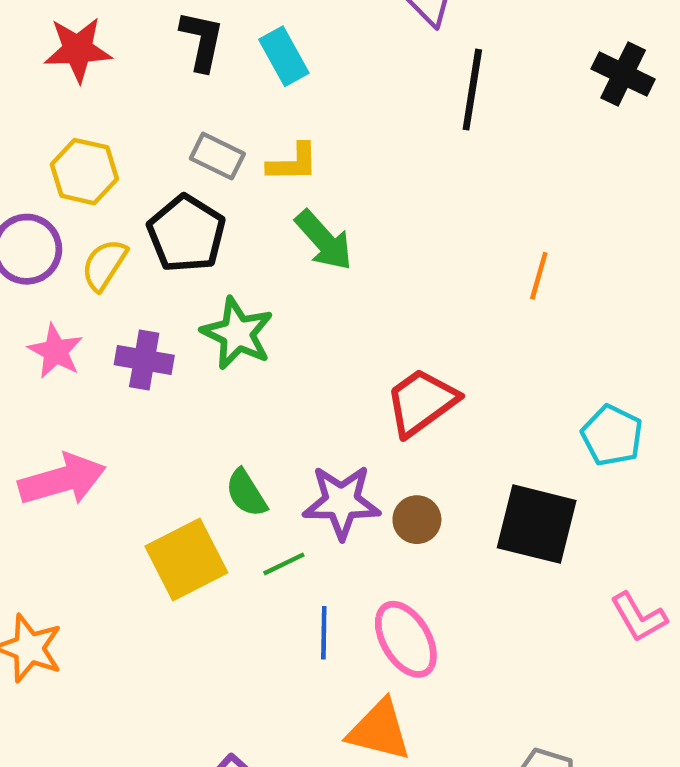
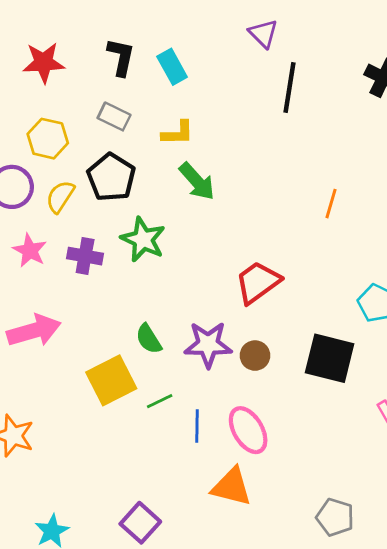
gray rectangle: (217, 156) -> (114, 116), moved
green line: (284, 564) -> (160, 401), moved

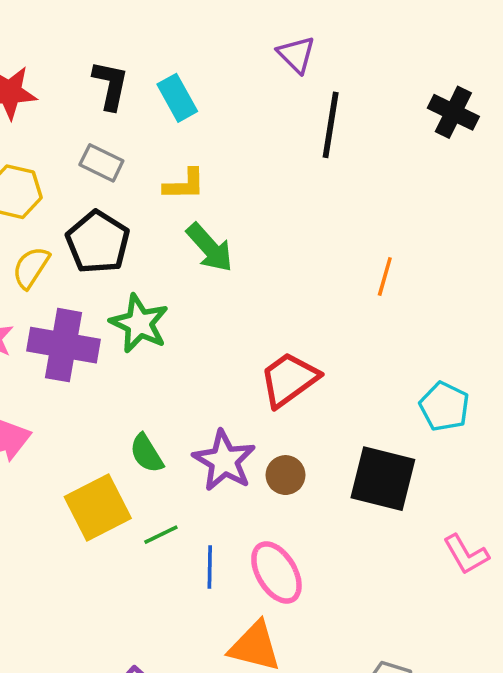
purple cross: (85, 256) -> (64, 345), size x1.5
purple star: (208, 344) -> (224, 461), turned 30

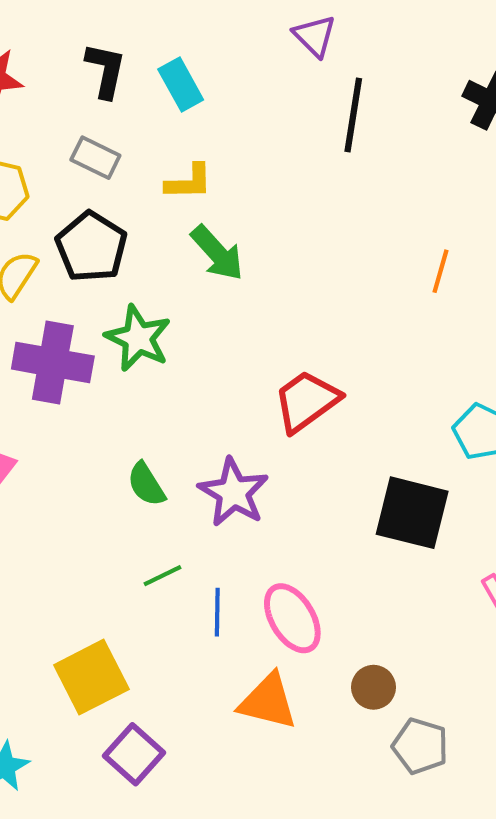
orange line: (385, 277) -> (440, 271), moved
brown circle: (286, 475) -> (373, 687), moved
yellow square: (98, 508) -> (91, 677), moved

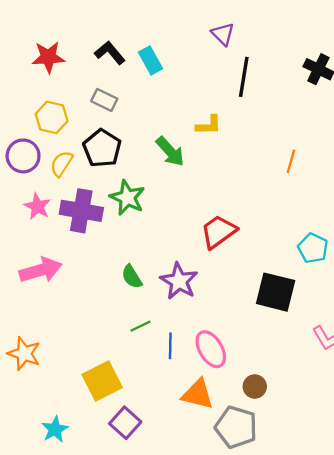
black L-shape: (106, 70) -> (110, 53), turned -52
yellow L-shape: (189, 182) -> (209, 125), moved
gray pentagon: (420, 746) -> (236, 427), moved, size x1.4

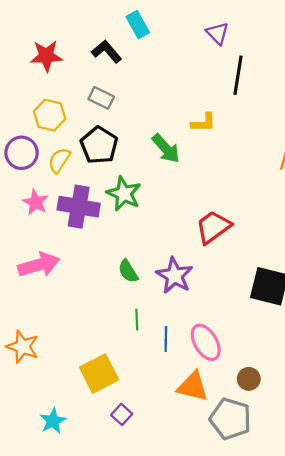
cyan rectangle: (150, 60) -> (138, 25), moved
green line: (141, 326) -> (137, 320), turned -66
purple square: (125, 423) -> (122, 414), size x0.7

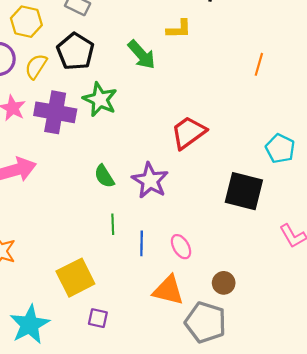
pink ellipse: (206, 342) -> (181, 247), size x0.7
purple square: (122, 414) -> (98, 318), turned -30
cyan star: (53, 421) -> (30, 324), size x1.5

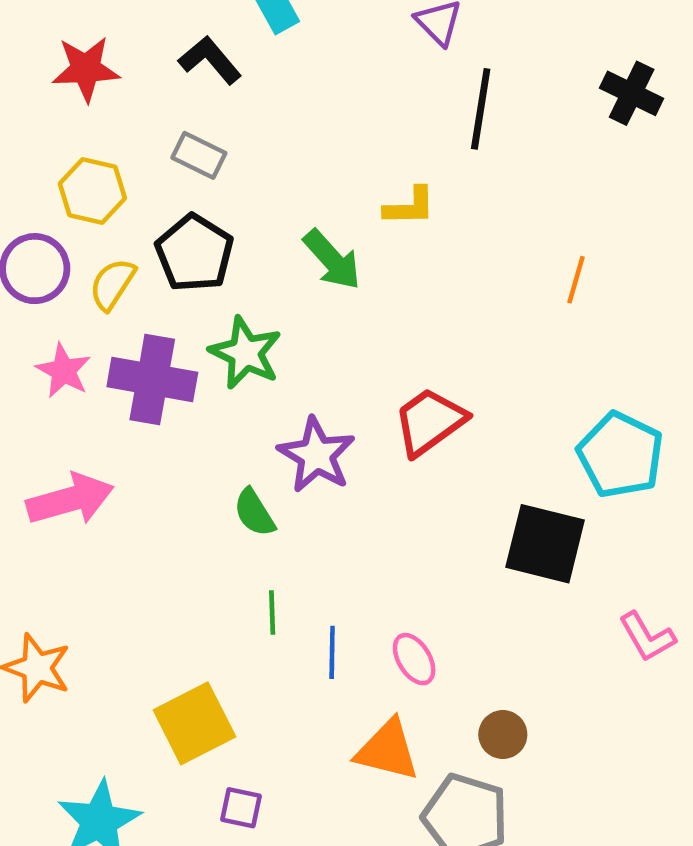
cyan pentagon: (280, 149) -> (620, 455), size x1.4
purple star: (150, 181) -> (316, 455), moved

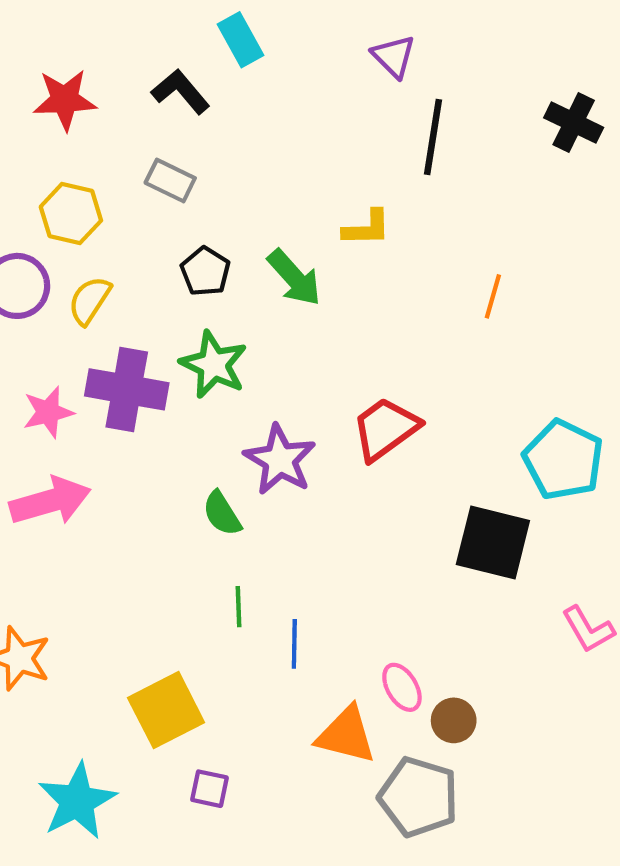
black pentagon: (194, 253) -> (205, 271), moved, size x0.7
orange line: (576, 280) -> (493, 296), moved
pink star: (64, 371) -> (48, 412), moved, turned 30
pink ellipse: (414, 659) -> (402, 687), moved

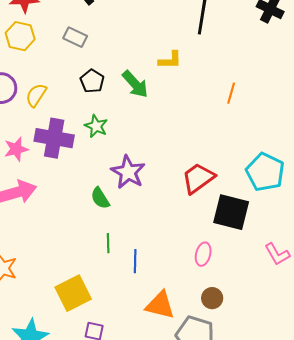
yellow hexagon: (71, 214) -> (20, 36), moved
green star: (214, 365) -> (96, 126), size x0.7
red trapezoid: (385, 429) -> (198, 178), moved
pink ellipse: (402, 687) -> (203, 254), moved, turned 45

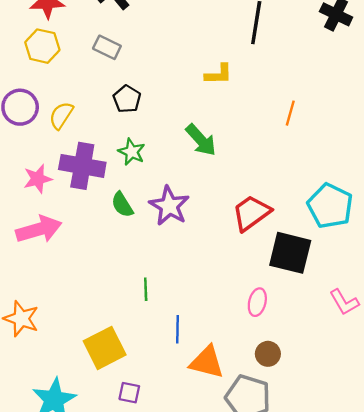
green arrow: (135, 84) -> (201, 140), moved
green semicircle: (100, 198) -> (122, 205), moved
blue line: (135, 261) -> (177, 329), moved

